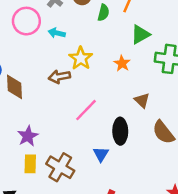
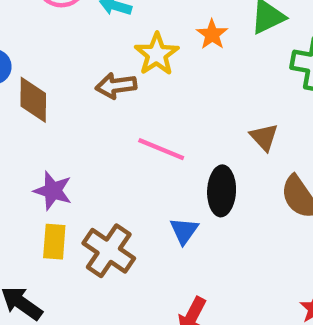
orange star: (122, 63) -> (212, 34), moved
pink line: (86, 110) -> (161, 149), turned 65
purple star: (28, 136) -> (53, 191), turned -30

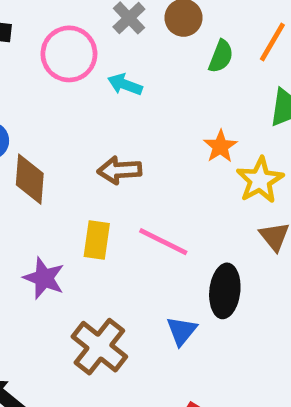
orange star: (212, 34) -> (220, 146), moved
yellow star: (157, 54) -> (260, 180), moved
yellow rectangle: (54, 242) -> (97, 240), moved

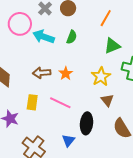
green semicircle: (221, 56) -> (72, 37), moved
cyan arrow: (125, 85) -> (44, 37), size x1.5
orange star: (220, 146) -> (66, 73), moved

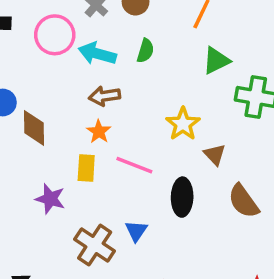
brown arrow: (42, 73) -> (105, 96), moved
orange star: (66, 73) -> (99, 132), moved
yellow star: (101, 76) -> (183, 124), moved
blue triangle: (68, 140) -> (136, 231), moved

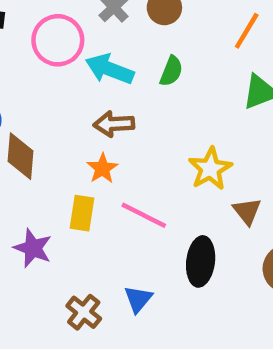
brown cross: (95, 245) -> (84, 312), size x0.7

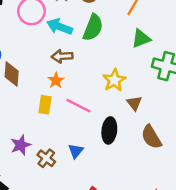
green semicircle: (171, 71) -> (93, 28), size x1.6
purple star: (33, 248) -> (21, 145), moved, turned 30

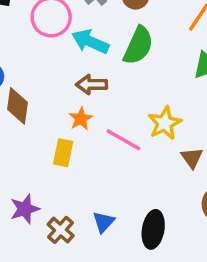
pink line: (78, 106) -> (123, 140), moved
black ellipse: (109, 130) -> (153, 229), moved

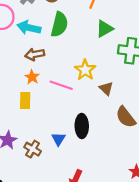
black ellipse: (153, 229) -> (82, 126), moved

